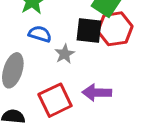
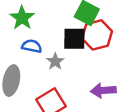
purple arrow: (97, 93) -> (103, 91), moved

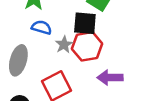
red hexagon: (97, 35) -> (87, 46), moved

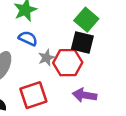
black square: (85, 23) -> (82, 42), moved

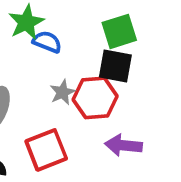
green square: (86, 20) -> (119, 31), turned 35
blue semicircle: (28, 38) -> (47, 42), moved

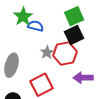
black square: (115, 66) -> (74, 35), turned -30

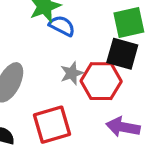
black square: (74, 35) -> (122, 54), turned 30

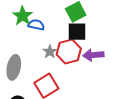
purple arrow: (123, 127) -> (93, 55), moved

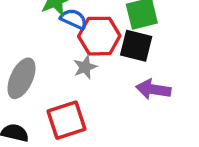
red hexagon: (69, 52) -> (99, 36), moved

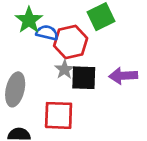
black square: (136, 46) -> (84, 78), moved
red square: (66, 120) -> (59, 115), turned 32

